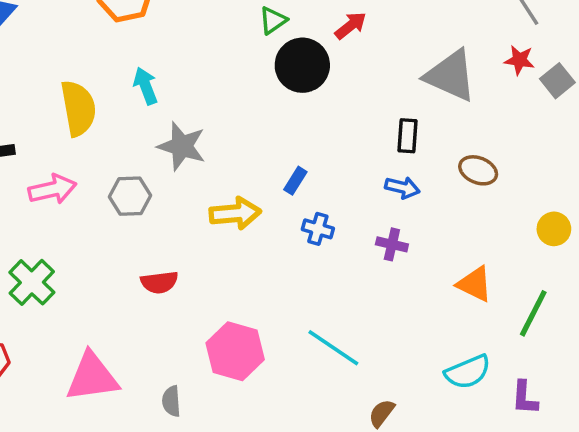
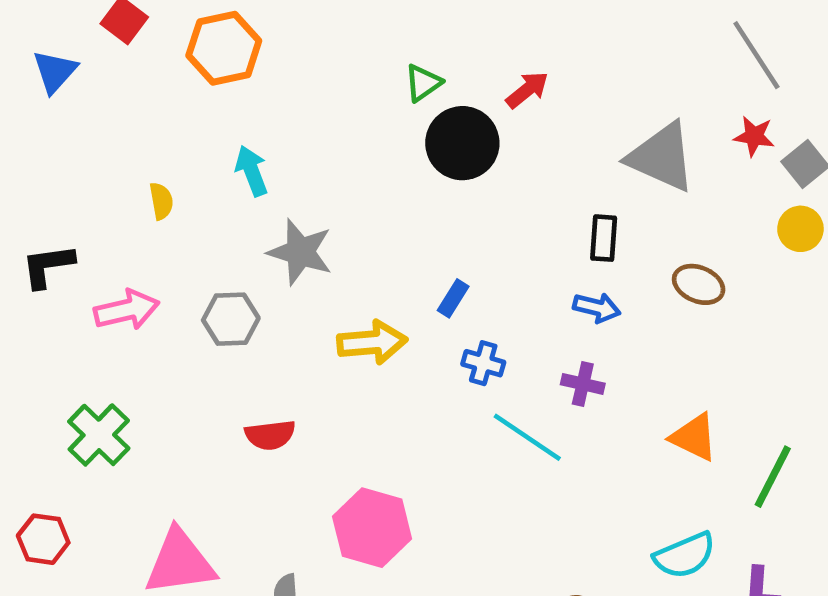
yellow semicircle: (78, 108) -> (161, 201), size x0.5
yellow circle: (554, 229) -> (800, 229), moved
cyan line: (333, 348) -> (527, 437), moved

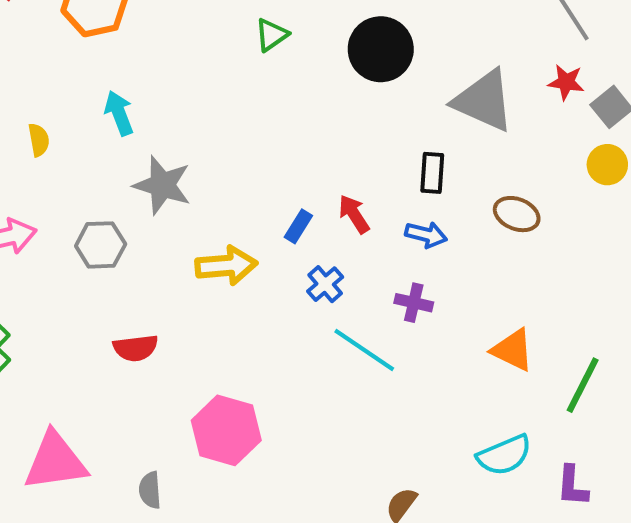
red arrow: (527, 90) -> (354, 214), moved, turned -84
black circle: (462, 143) -> (381, 49), moved
blue cross: (483, 363) -> (325, 284), turned 33

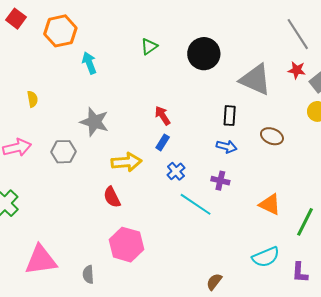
cyan arrow: (119, 113) -> (89, 63), moved
red arrow: (354, 214) -> (163, 116), moved
red semicircle: (136, 348) -> (112, 197), moved, turned 70

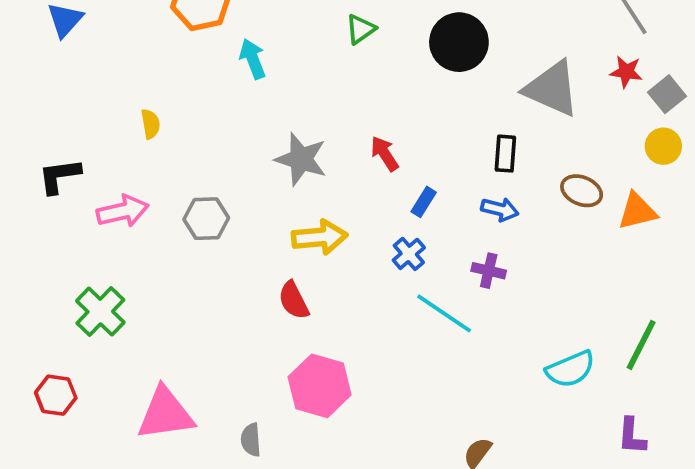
gray star: (94, 122) -> (301, 159), moved
blue rectangle: (163, 142) -> (424, 202), moved
orange triangle: (270, 204) -> (637, 211), moved, turned -40
cyan semicircle: (266, 257) -> (570, 369), moved

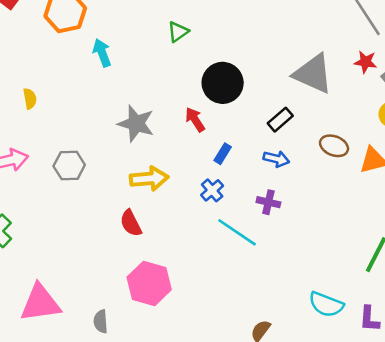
black circle: (459, 42) -> (223, 83), moved
black rectangle: (505, 154) -> (280, 120), turned 45
cyan semicircle: (570, 369) -> (326, 304), moved, turned 44

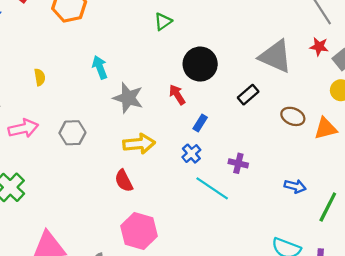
cyan arrow: (102, 53) -> (100, 67), moved
blue arrow: (276, 159) -> (295, 186), moved

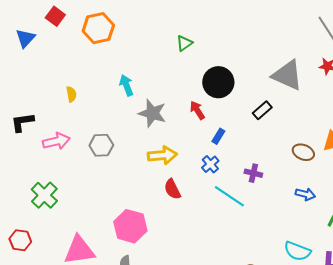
brown ellipse: (293, 116) -> (303, 152), moved
red semicircle: (124, 181) -> (172, 189), moved
pink hexagon: (139, 231) -> (130, 226), moved

